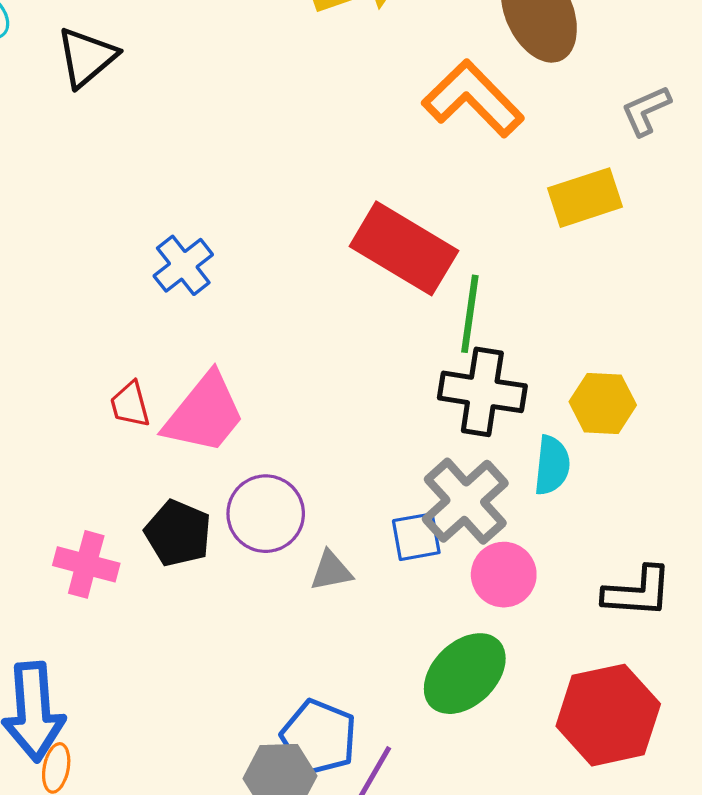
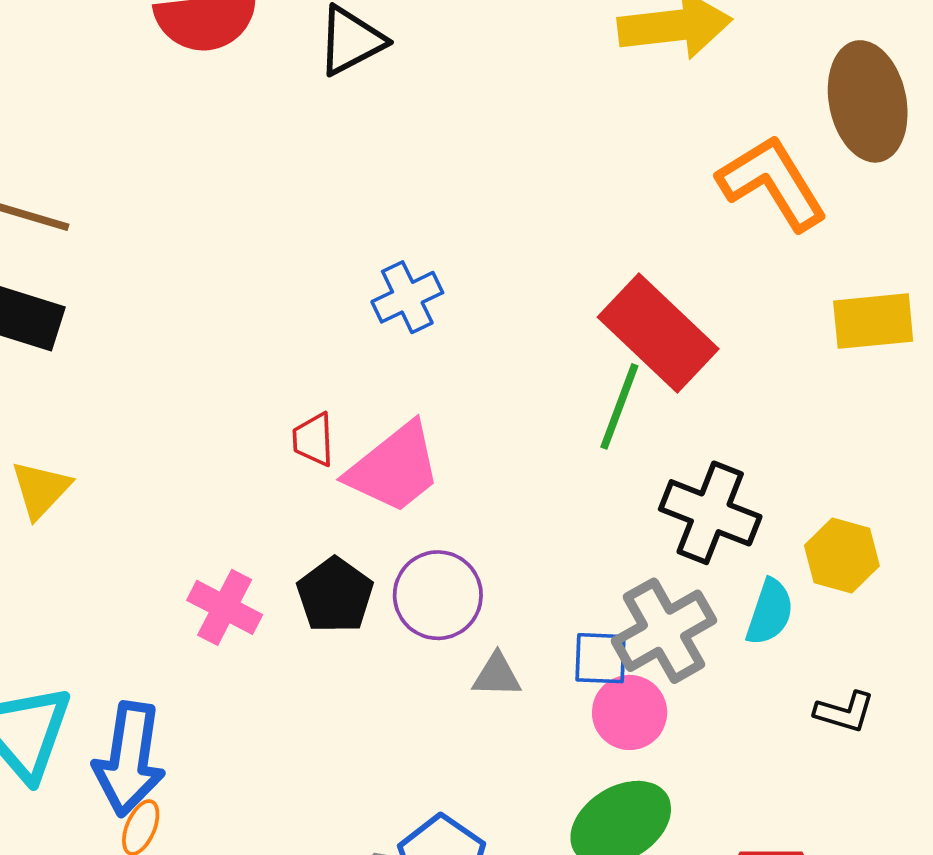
green line: (470, 314) -> (619, 406), moved
pink circle: (504, 575) -> (630, 712), moved
black L-shape: (638, 592) -> (845, 712), moved, size x0.7

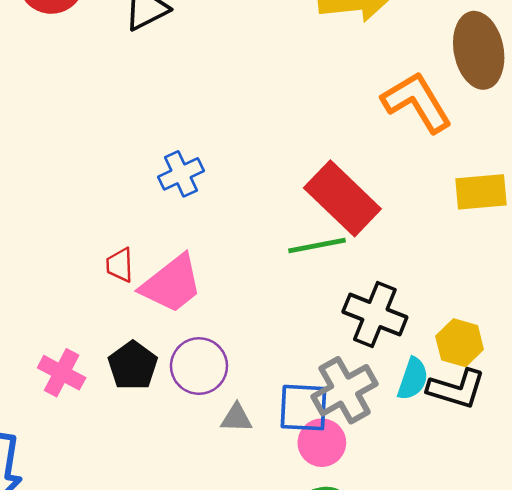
green line: (619, 406) -> (317, 245), turned 58
blue square: (600, 658) -> (303, 408), size x1.4
black L-shape: (845, 712) -> (456, 389), moved, size x1.5

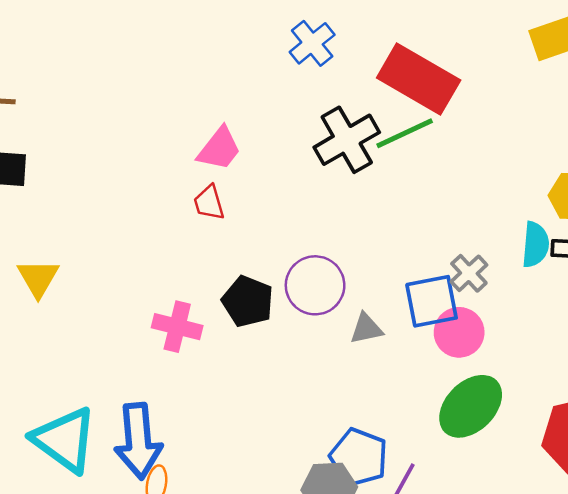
blue cross: (181, 174) -> (312, 43), moved
pink trapezoid: (172, 284) -> (219, 149), moved, size x0.7
black cross: (375, 314) -> (347, 140), moved, turned -38
gray cross: (345, 390) -> (469, 273), size x0.6

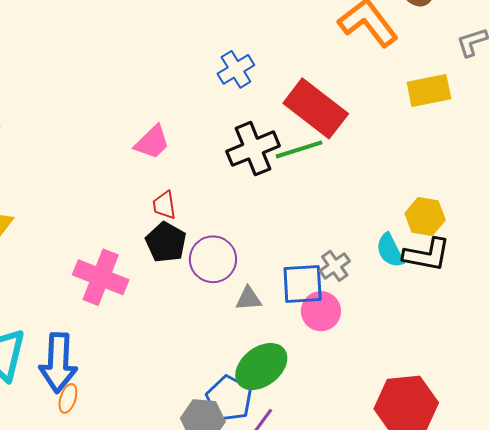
red trapezoid: (209, 203) -> (164, 205), moved
cyan semicircle: (535, 245) -> (390, 250), turned 141
black pentagon: (248, 301) -> (166, 242), moved
pink cross: (177, 327) -> (101, 277), size x1.4
green ellipse: (471, 406) -> (261, 367), moved

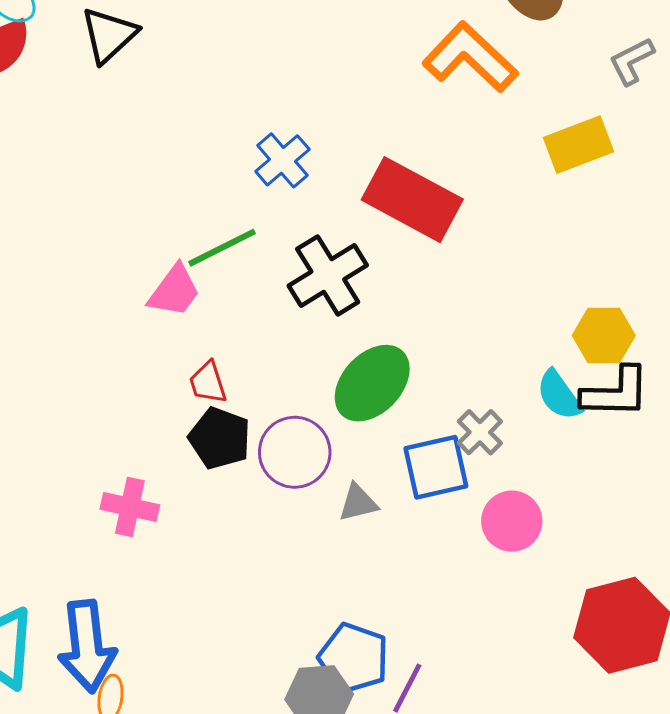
green line: (299, 149) -> (222, 248), moved
pink cross: (101, 277) -> (130, 507), size x0.7
pink circle: (321, 311) -> (512, 521), moved
green ellipse: (261, 367) -> (372, 383), moved

